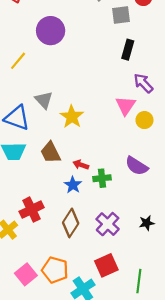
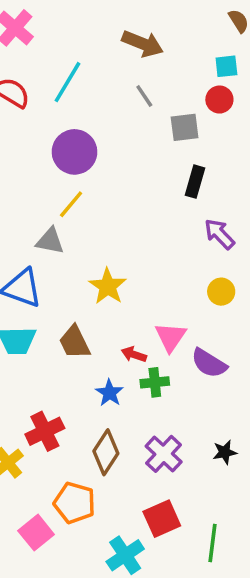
yellow line: (18, 61) -> (71, 204), moved
gray triangle: (44, 100) -> (50, 241), moved, turned -36
pink triangle: (125, 106) -> (171, 337), moved
red arrow: (81, 165) -> (134, 354), moved
orange pentagon: (55, 270) -> (75, 503), moved

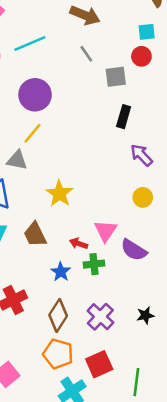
cyan line: (68, 82) -> (30, 43), turned 36
orange pentagon: (75, 503) -> (58, 354), moved

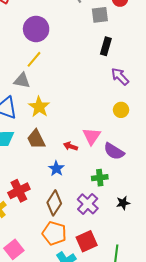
yellow star: (59, 194) -> (39, 107), moved
green cross: (94, 264) -> (100, 178), moved

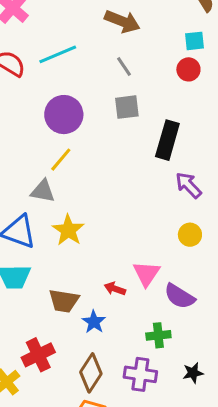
gray square: (100, 15) -> (127, 107), moved
black rectangle: (106, 46) -> (167, 140), size x1.4
brown trapezoid: (36, 139) -> (64, 301), moved, turned -55
purple cross: (88, 204) -> (140, 374), turned -35

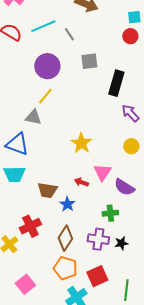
gray line: (124, 66) -> (69, 34), moved
yellow star: (68, 230) -> (81, 143), moved
black star: (193, 373) -> (121, 243), moved

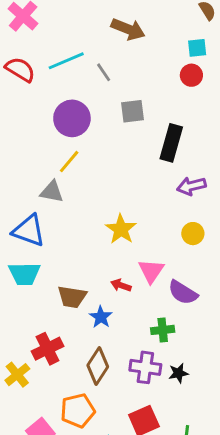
purple arrow: (130, 113) -> (191, 186), turned -60
orange pentagon: (65, 268) -> (78, 411), moved, turned -30

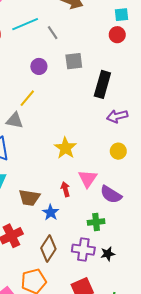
purple circle: (72, 118) -> (39, 66), moved, size x0.6
red arrow: (121, 285) -> (65, 189), turned 56

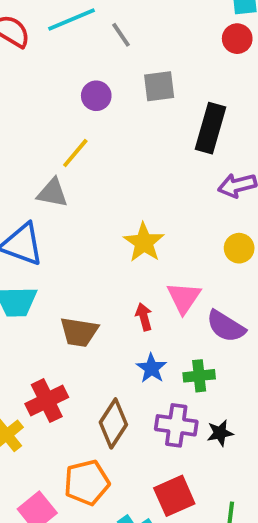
blue star: (51, 212) -> (151, 368), moved

